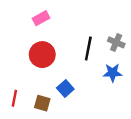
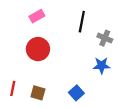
black line: (88, 48) -> (82, 22), moved
blue square: (65, 89) -> (76, 93), moved

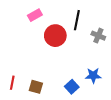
red circle: (38, 49) -> (55, 36), moved
blue star: (102, 65) -> (93, 76), moved

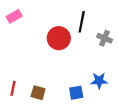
pink rectangle: (35, 15) -> (14, 16), moved
blue square: (72, 87) -> (76, 93), turned 32

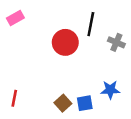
brown square: (38, 93) -> (63, 103), moved, turned 32

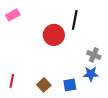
gray cross: (116, 42) -> (94, 55), moved
brown square: (63, 103) -> (44, 85), moved

